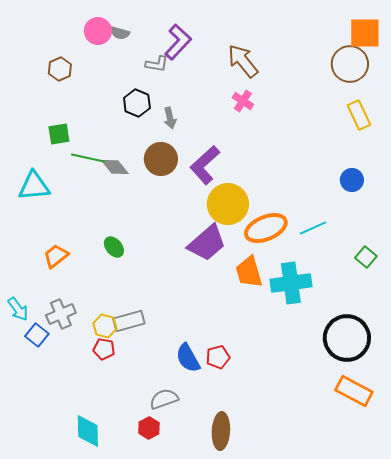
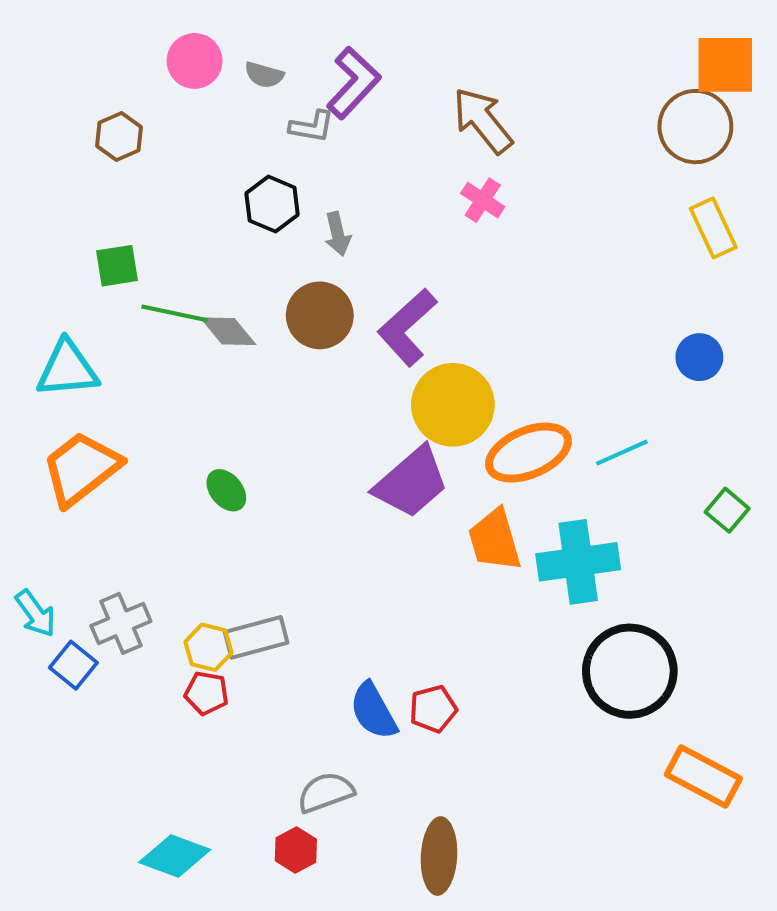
gray semicircle: (120, 33) -> (264, 75), moved
orange trapezoid: (56, 256) -> (81, 468), moved, size x1.6
black circle: (347, 338) -> (630, 671), moved
cyan diamond: (88, 431) -> (175, 856), turned -68

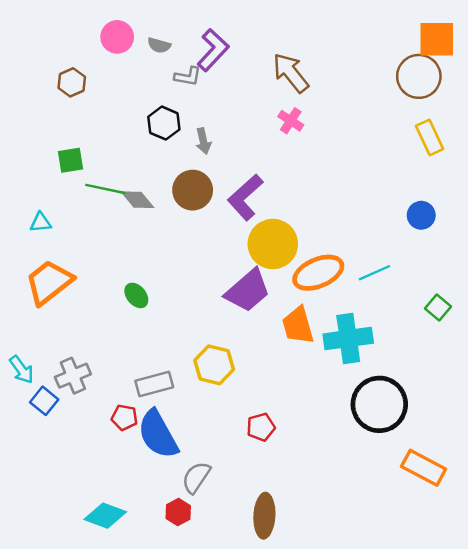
cyan triangle: (67, 369) -> (41, 222), size x0.6
yellow hexagon: (208, 647) -> (214, 365), moved, size x1.4
blue semicircle: (373, 711) -> (158, 434), moved, size x1.4
gray semicircle: (326, 792) -> (196, 477), turned -36

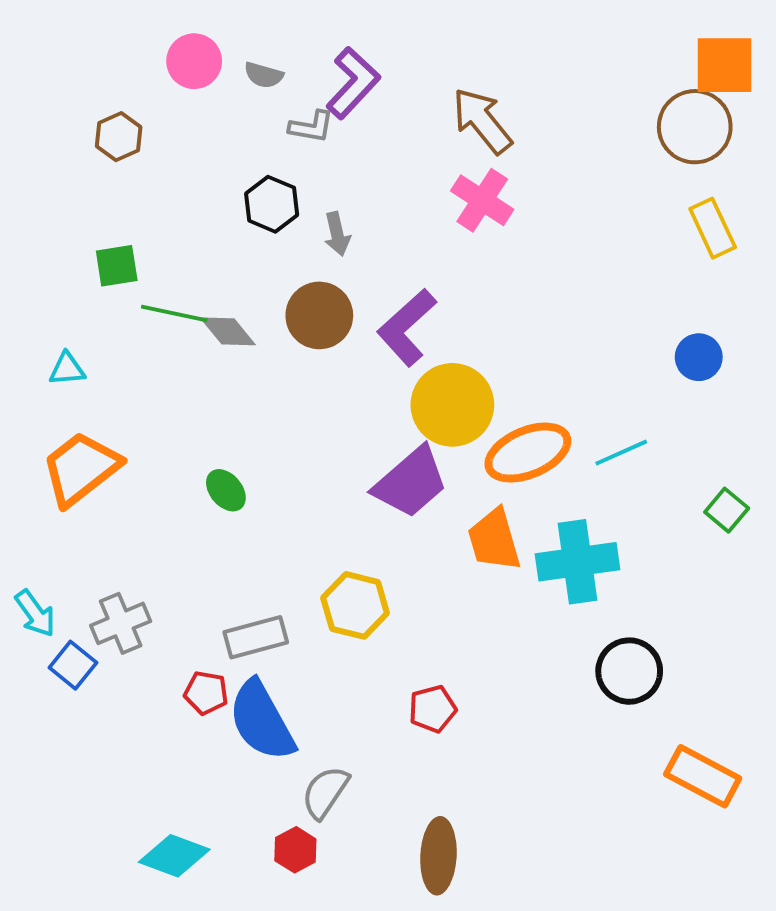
pink cross: (291, 121) -> (482, 200), size x1.4
black circle: (379, 404) -> (629, 671), size x0.7

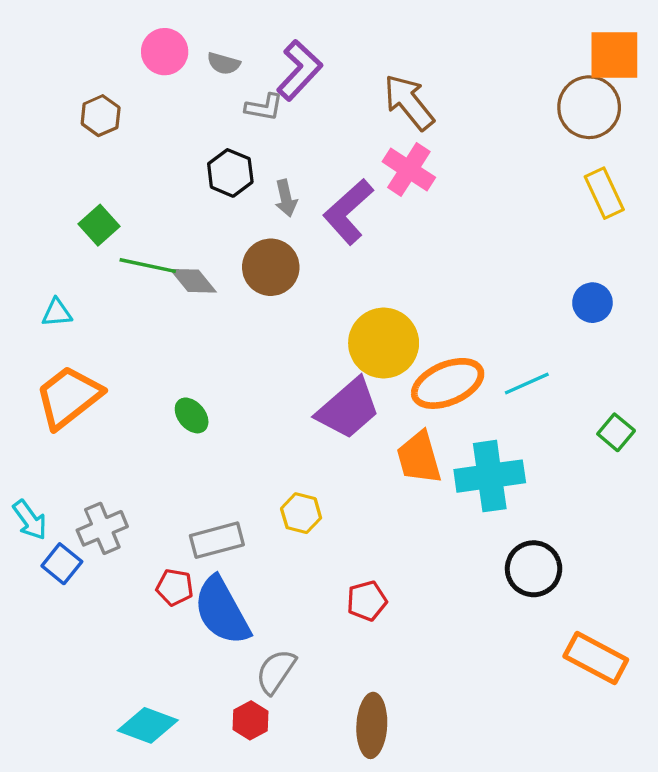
green square: (117, 266) -> (99, 225), turned -33
purple L-shape: (407, 327) -> (348, 212), moved
yellow hexagon: (355, 605) -> (301, 513), size x0.7

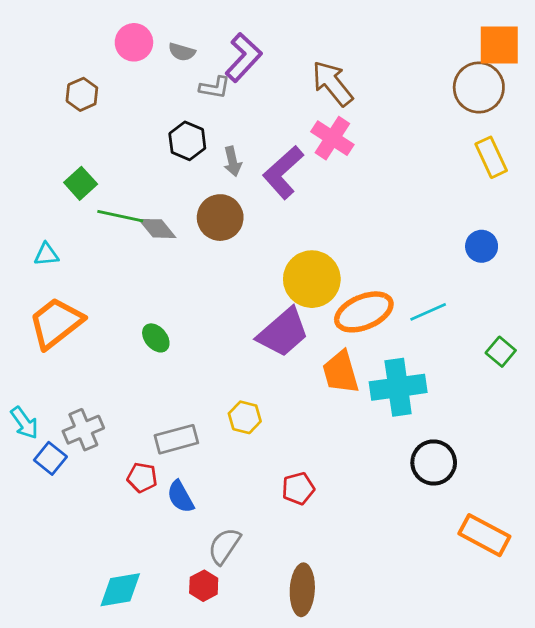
blue semicircle: (222, 611) -> (180, 497), size x0.6
cyan diamond: (148, 725) -> (120, 590), turned -30

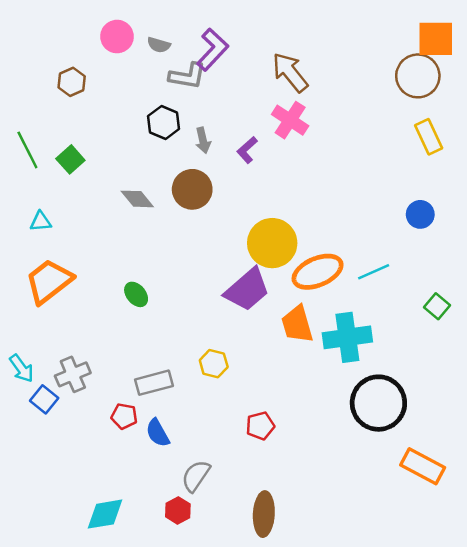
gray L-shape: (215, 87) -> (187, 76), size x1.4
purple L-shape: (283, 172) -> (247, 150), size x0.6
green line: (120, 216) -> (27, 150), moved, turned 51
black circle: (434, 462) -> (378, 403), size x1.4

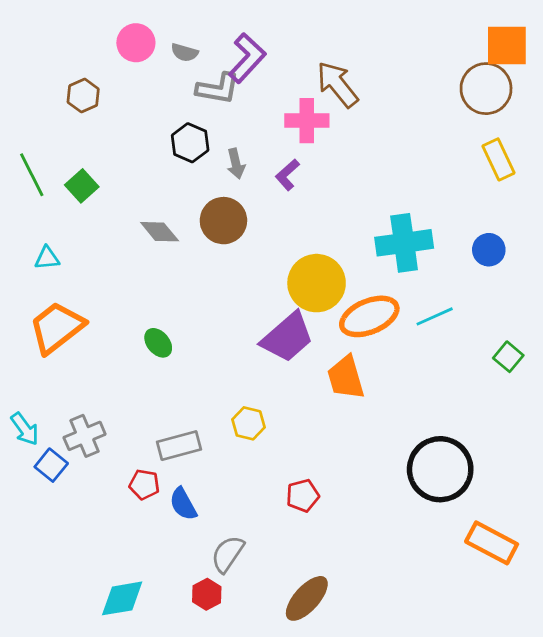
pink cross: (290, 120) -> (307, 121), moved, turned -33
cyan cross: (347, 337) -> (404, 243), moved
brown ellipse: (264, 514) -> (307, 598), turned 39

